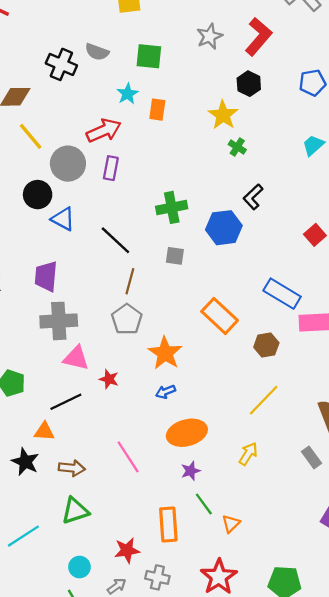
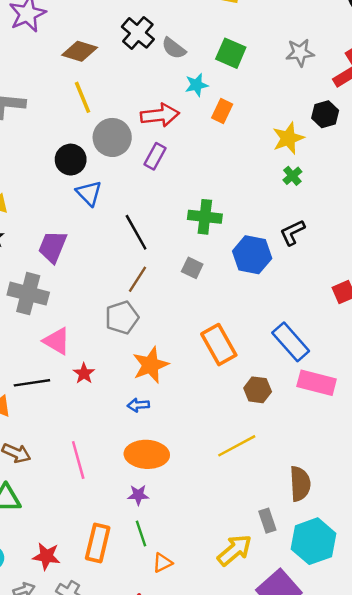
gray semicircle: (97, 52) -> (174, 48), moved
gray cross: (59, 321) -> (28, 294), moved
yellow arrow: (248, 454) -> (235, 550), moved, size x1.4

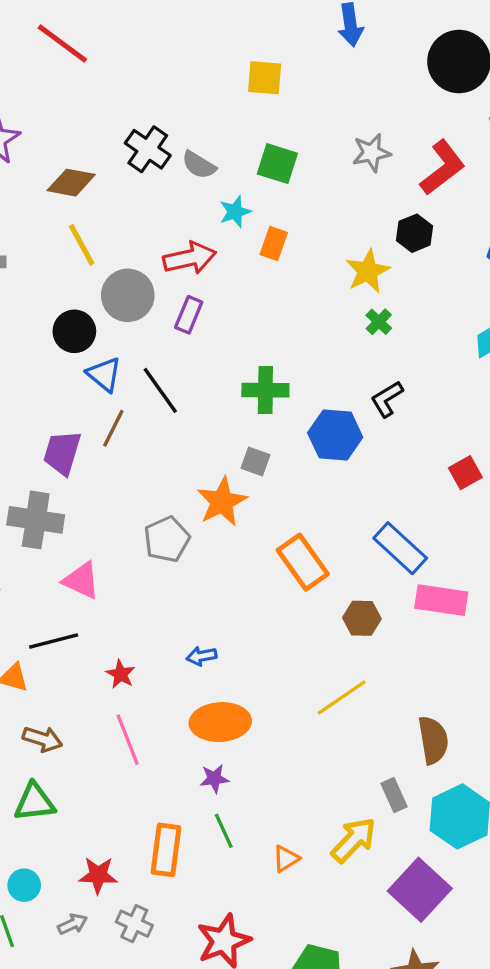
black line: (136, 232) -> (160, 390), moved
brown line: (138, 279) -> (113, 428), moved
orange star: (150, 365) -> (222, 502), moved
red star: (84, 373) -> (121, 674), moved
orange triangle: (162, 563) -> (286, 859), moved

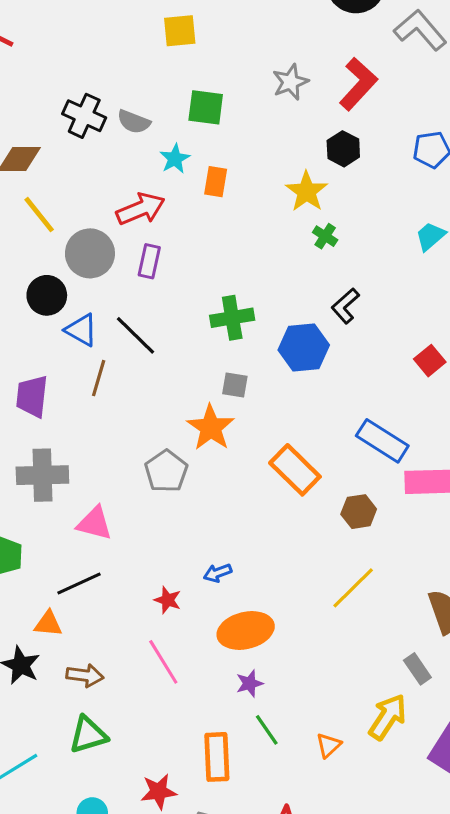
purple trapezoid: (62, 453) -> (32, 396), moved
red star: (121, 674) -> (168, 600), moved

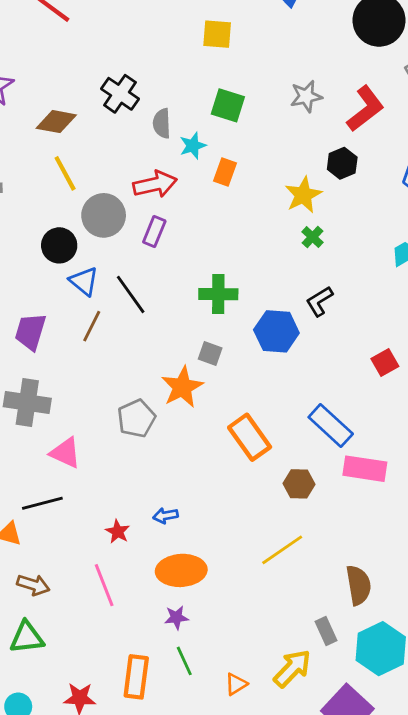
gray semicircle: (134, 122) -> (162, 123), moved, turned 56

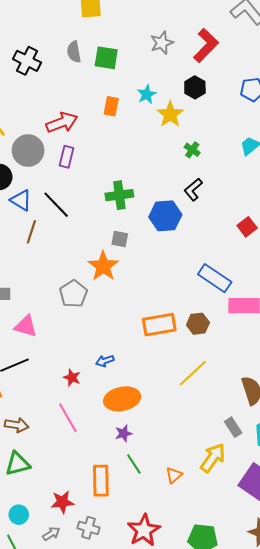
gray semicircle: (162, 123) -> (74, 52), moved
cyan star: (193, 146) -> (147, 94), moved
green cross: (313, 237) -> (192, 150), moved
orange rectangle: (250, 437) -> (159, 325), moved, turned -56

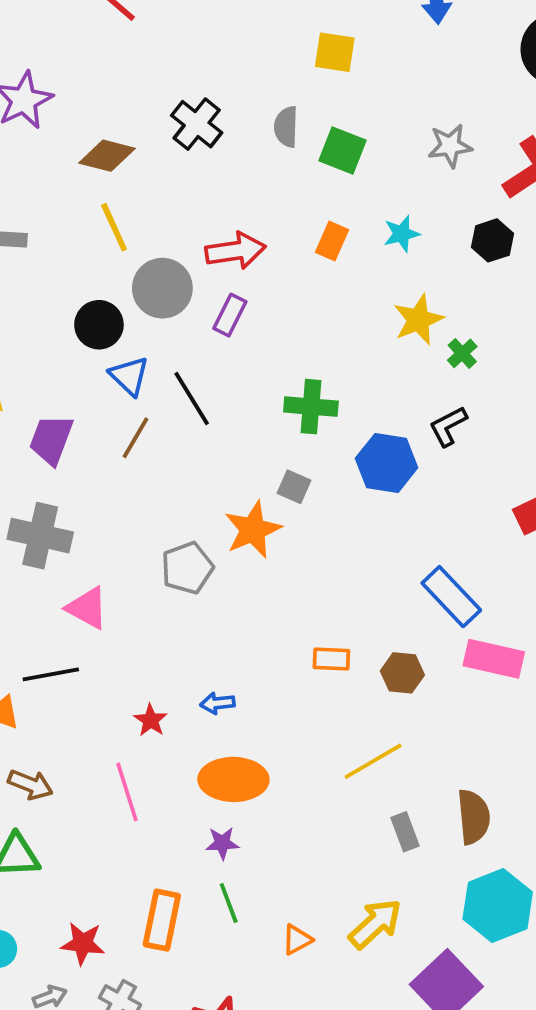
yellow star: (170, 114) -> (418, 320), moved
orange rectangle: (159, 325) -> (331, 659), size x0.6
gray rectangle: (233, 427) -> (405, 832), moved

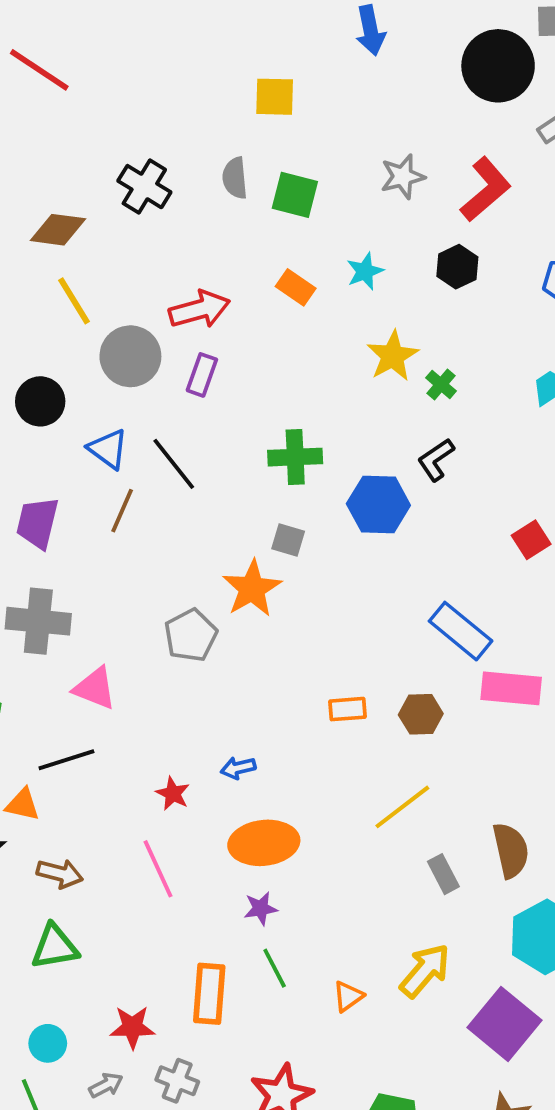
orange rectangle: (332, 241) -> (296, 287), turned -72
black circle: (99, 325) -> (40, 401), moved

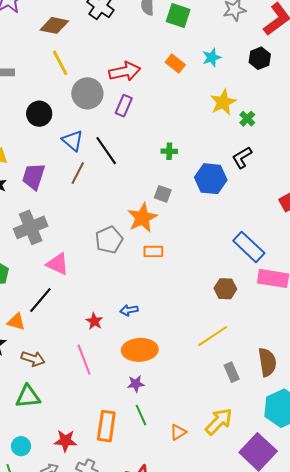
green cross: (295, 457) -> (169, 151), size x0.6
gray cross: (38, 621) -> (31, 227), turned -32
orange rectangle: (347, 709) -> (153, 251), moved
black line: (66, 760) -> (40, 300), turned -36

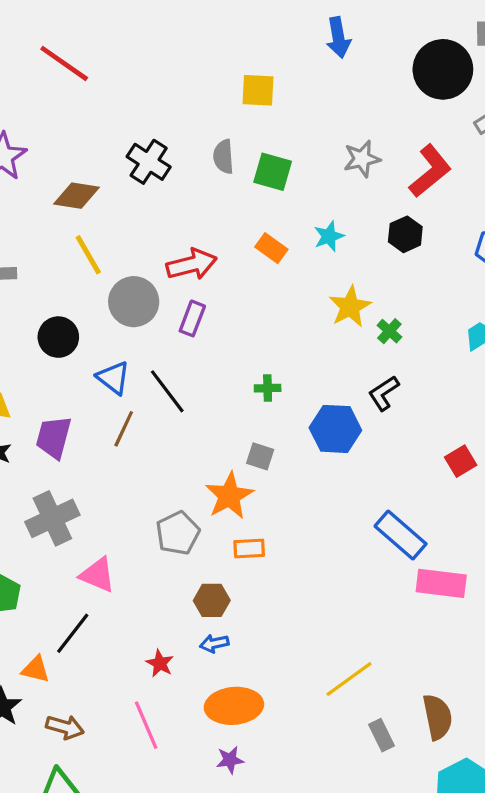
brown hexagon: (225, 289) -> (212, 600), moved

